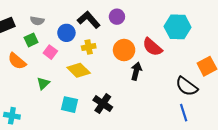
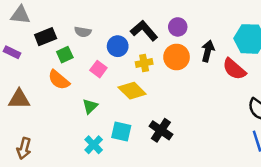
green square: (31, 40) -> (65, 55), moved
red semicircle: (152, 47) -> (234, 69), moved
orange circle: (124, 50) -> (177, 57), moved
black arrow: (136, 71) -> (208, 51), moved
cyan cross: (12, 116) -> (94, 145), moved, turned 35

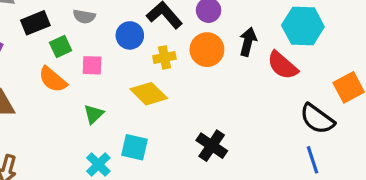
pink square: (98, 69) -> (92, 65), moved, turned -35
black cross: (161, 130) -> (212, 146), moved

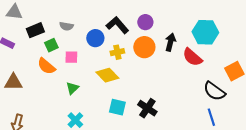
cyan square: (135, 147) -> (117, 107), moved

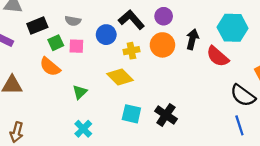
pink square: (71, 57) -> (76, 46), moved

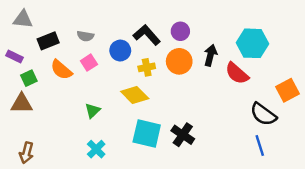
green square: (56, 43) -> (29, 78), moved
pink square: (76, 46) -> (89, 63), turned -35
orange semicircle: (50, 67) -> (61, 70), moved
cyan square: (131, 114) -> (147, 133), size x1.4

